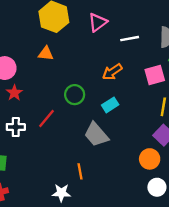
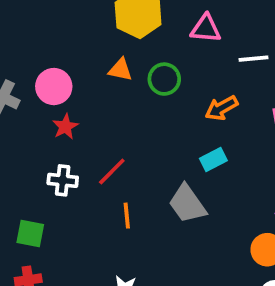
pink triangle: (98, 22) -> (206, 29), turned 36
green circle: (75, 95) -> (164, 79), moved
orange line: (80, 171) -> (127, 216), moved

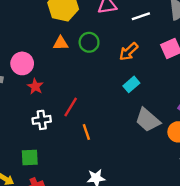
gray trapezoid: (187, 204) -> (148, 120), moved

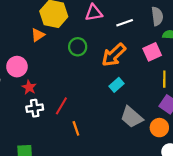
orange triangle: (61, 43) -> (38, 35), moved, turned -32
orange arrow: (129, 52) -> (114, 55), size x1.4
white cross: (42, 120) -> (35, 108), moved

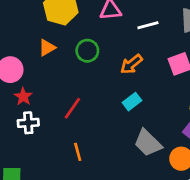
orange triangle: (38, 35) -> (47, 48), moved
orange arrow: (114, 55) -> (131, 64), size x0.7
red line: (61, 106) -> (72, 108), moved

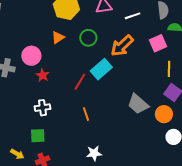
orange arrow: (131, 64) -> (122, 46), size x1.4
cyan rectangle: (132, 102) -> (101, 69), moved, size x1.5
white cross: (28, 123) -> (42, 108), moved

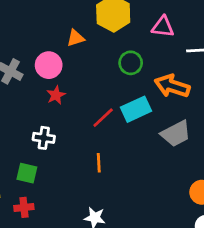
orange triangle: (58, 37) -> (76, 38), moved
orange arrow: (122, 46) -> (172, 86), turned 45
gray trapezoid: (138, 104) -> (176, 134), moved, turned -85

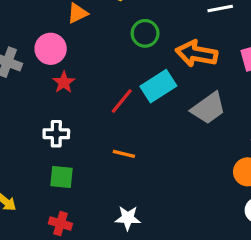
orange line: (99, 163) -> (124, 154), turned -66
green square: (27, 173) -> (62, 177), moved
red cross: (24, 207) -> (60, 224), moved, turned 30

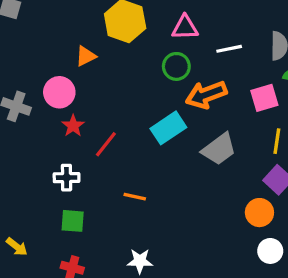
green circle: (145, 33) -> (176, 66), moved
orange arrow: (197, 54) -> (206, 95), turned -30
red line: (122, 101) -> (106, 144), moved

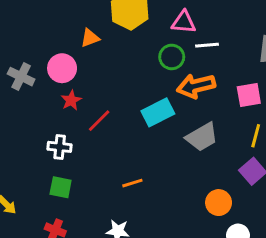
white line: (229, 49) -> (207, 45), moved
orange line: (135, 197) -> (132, 183), moved, turned -36
orange circle: (259, 213) -> (219, 203), moved

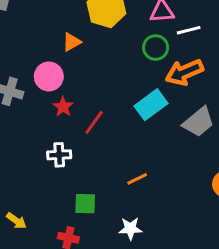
green square: (61, 187) -> (85, 204), moved

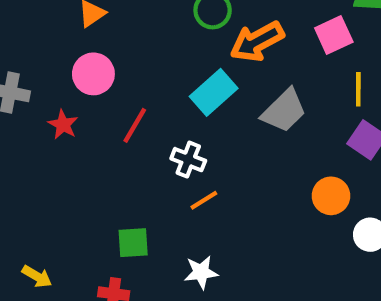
pink circle: (49, 76) -> (93, 74), moved
red star: (63, 107) -> (63, 125), moved
white cross: (59, 155) -> (188, 160), moved, turned 30

